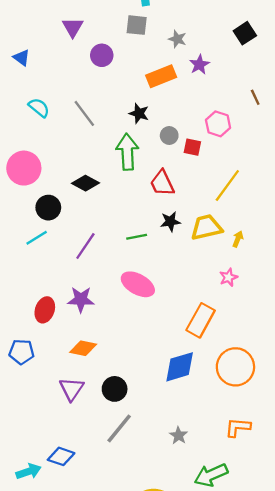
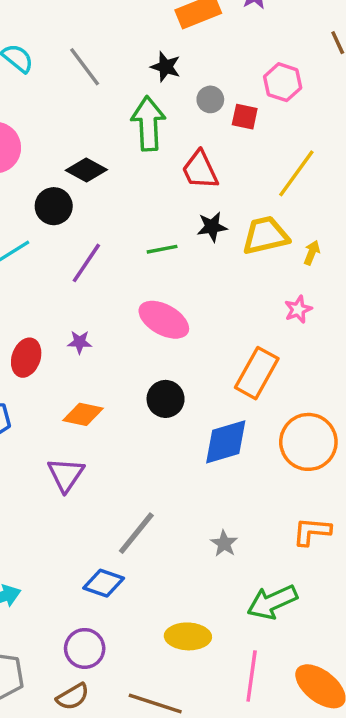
black circle: (48, 208) -> (54, 206), moved
purple star: (81, 299) -> (79, 342), size x0.6
black circle: (115, 389) -> (166, 399), moved
blue diamond: (61, 456) -> (104, 583), moved

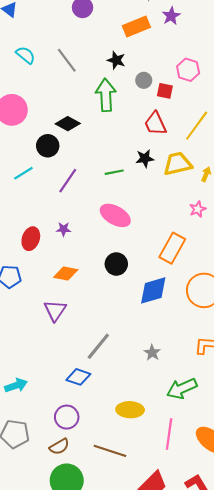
red trapezoid: (200, 170) -> (155, 124), moved

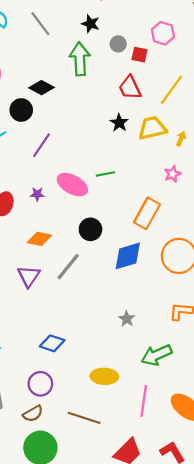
black star: (145, 158) -> (119, 123), turned -30
green line: (114, 172) -> (105, 174), moved
pink ellipse: (115, 215) -> (72, 185), moved
gray line: (98, 346) -> (68, 267), moved

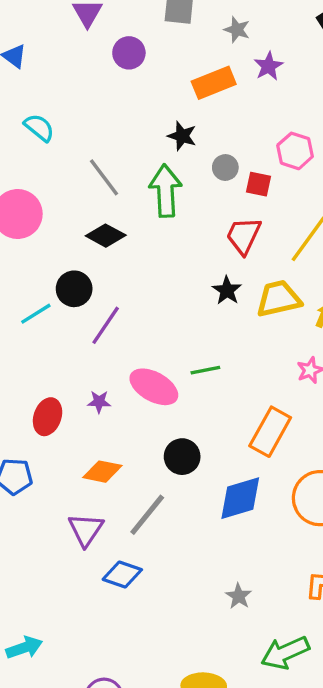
gray line: (40, 24) -> (104, 177), moved
red trapezoid: (130, 88) -> (244, 236), turned 50
black circle: (21, 110) -> (74, 289), moved
blue diamond: (52, 343) -> (122, 575), moved

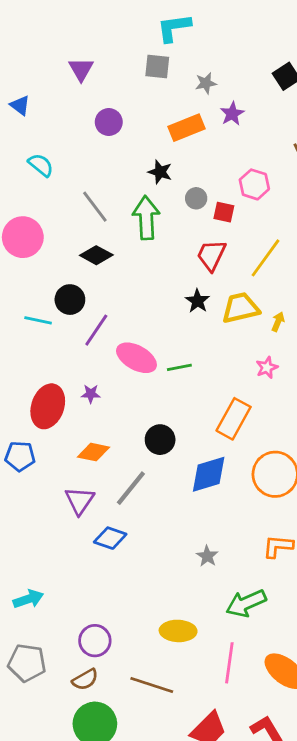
gray star: (237, 30) -> (206, 83), turned -30
purple circle: (129, 53) -> (109, 122), moved
cyan line: (36, 314) -> (38, 320), turned 44
pink ellipse: (154, 387) -> (136, 358), moved
red ellipse: (48, 417) -> (48, 406), size x1.4

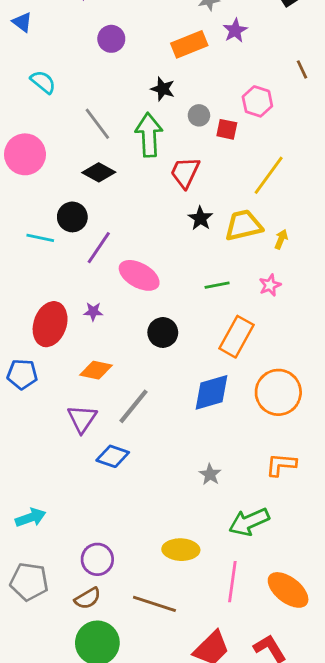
red trapezoid: (211, 255) -> (185, 172), moved
green line: (179, 367) -> (217, 285), moved
black circle: (160, 440) -> (163, 332), moved

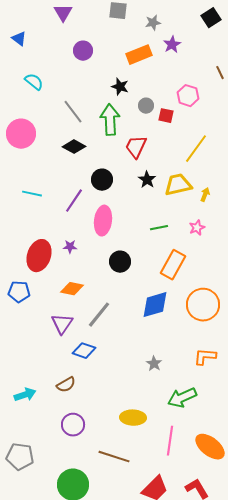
black circle: (72, 217) -> (102, 180), moved
pink ellipse: (139, 275) -> (103, 221), turned 68
gray pentagon: (29, 582) -> (20, 457), moved
brown semicircle: (88, 598) -> (66, 385), moved

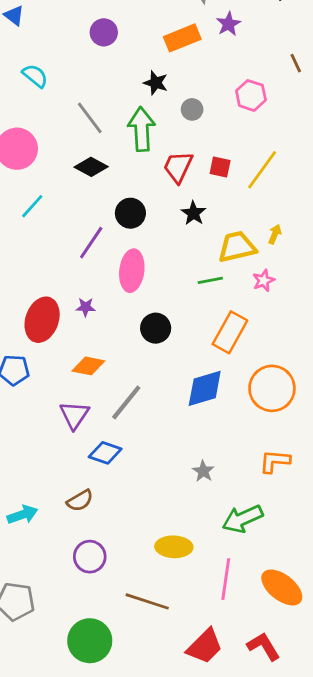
red square: (166, 116) -> (220, 167), moved
yellow trapezoid: (178, 185) -> (237, 247), moved
cyan line: (32, 194) -> (32, 206), moved, turned -60

